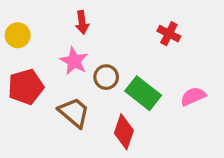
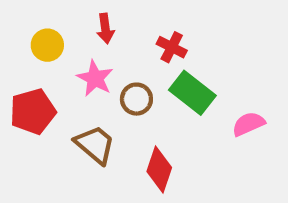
red cross: (169, 34) -> (172, 47), moved
yellow circle: (18, 35) -> (47, 45), moved
green rectangle: (143, 93) -> (192, 93), moved

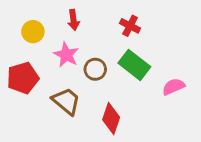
red cross: (172, 47) -> (130, 26), moved

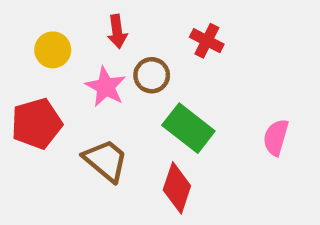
green rectangle: (134, 65) -> (188, 128), moved
brown circle: (95, 69) -> (152, 75), moved
pink semicircle: (173, 87) -> (276, 137), turned -50

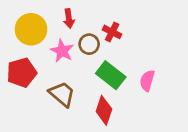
red cross: (207, 41) -> (112, 32), moved
yellow circle: (53, 50) -> (31, 29), size x1.5
pink semicircle: (276, 137) -> (147, 81), moved

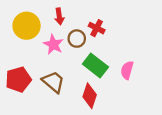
red pentagon: (22, 72) -> (18, 79), moved

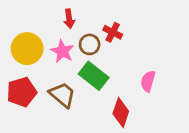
yellow circle: (27, 26) -> (27, 49), moved
green rectangle: (95, 65) -> (94, 76), moved
red diamond: (90, 96) -> (121, 112), moved

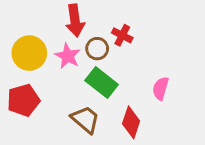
red arrow: (69, 19) -> (75, 21), size x1.5
brown trapezoid: (62, 95) -> (85, 119), moved

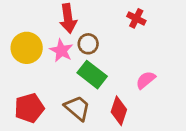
red cross: (122, 35) -> (136, 18), moved
pink semicircle: (161, 88) -> (146, 80), turned 35
red pentagon: (23, 100) -> (29, 108), moved

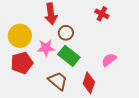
pink star: (61, 51) -> (46, 48), moved, turned -30
red pentagon: (29, 108) -> (22, 63), moved

